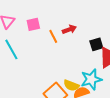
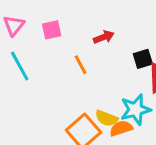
orange line: (53, 36) -> (81, 65), moved

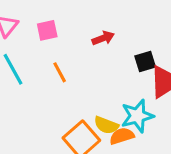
orange line: (81, 65) -> (60, 72), moved

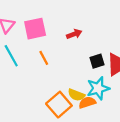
pink square: (47, 30) -> (35, 29), size x1.5
black square: (145, 61) -> (97, 61), moved

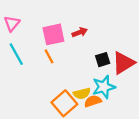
pink square: (35, 29) -> (53, 34), moved
yellow semicircle: (76, 95) -> (82, 93), turned -35

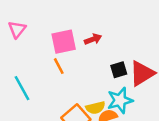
cyan line: (16, 54) -> (22, 88), moved

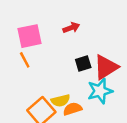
red arrow: (93, 39) -> (71, 28), moved
cyan star: (120, 100) -> (100, 91), moved

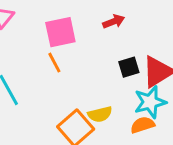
orange semicircle: (72, 109) -> (143, 125), moved

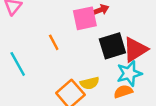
pink square: (60, 32) -> (85, 18), moved
black square: (129, 67) -> (112, 46), size x1.6

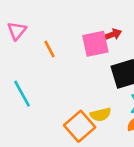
orange line: (54, 42) -> (49, 49), moved

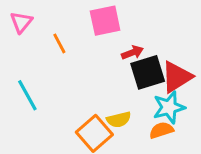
red arrow: (112, 35) -> (132, 53), moved
pink square: (95, 44) -> (105, 21), moved

